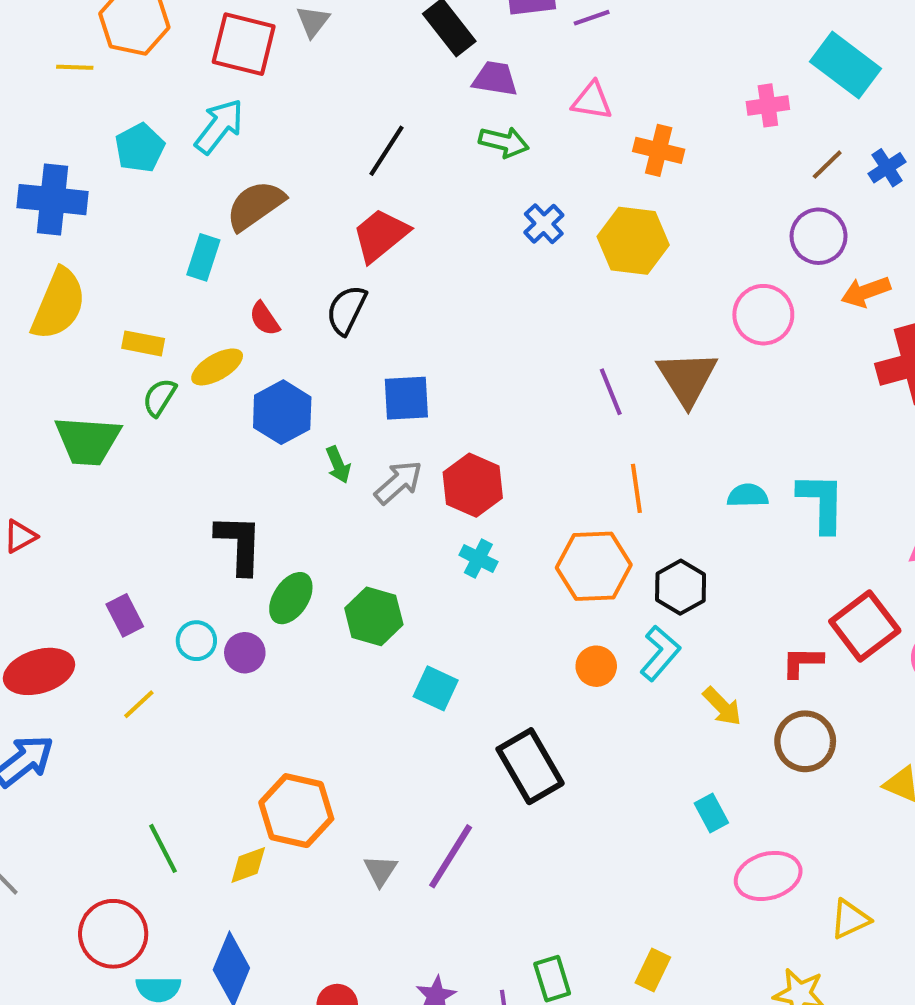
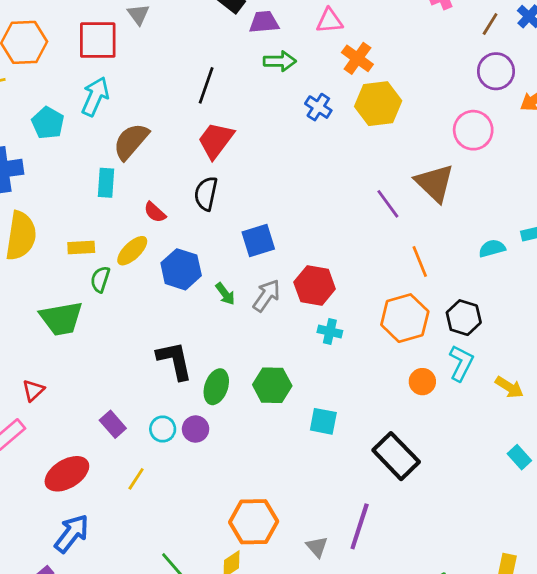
orange cross: (659, 150) -> (357, 58), moved, turned 36

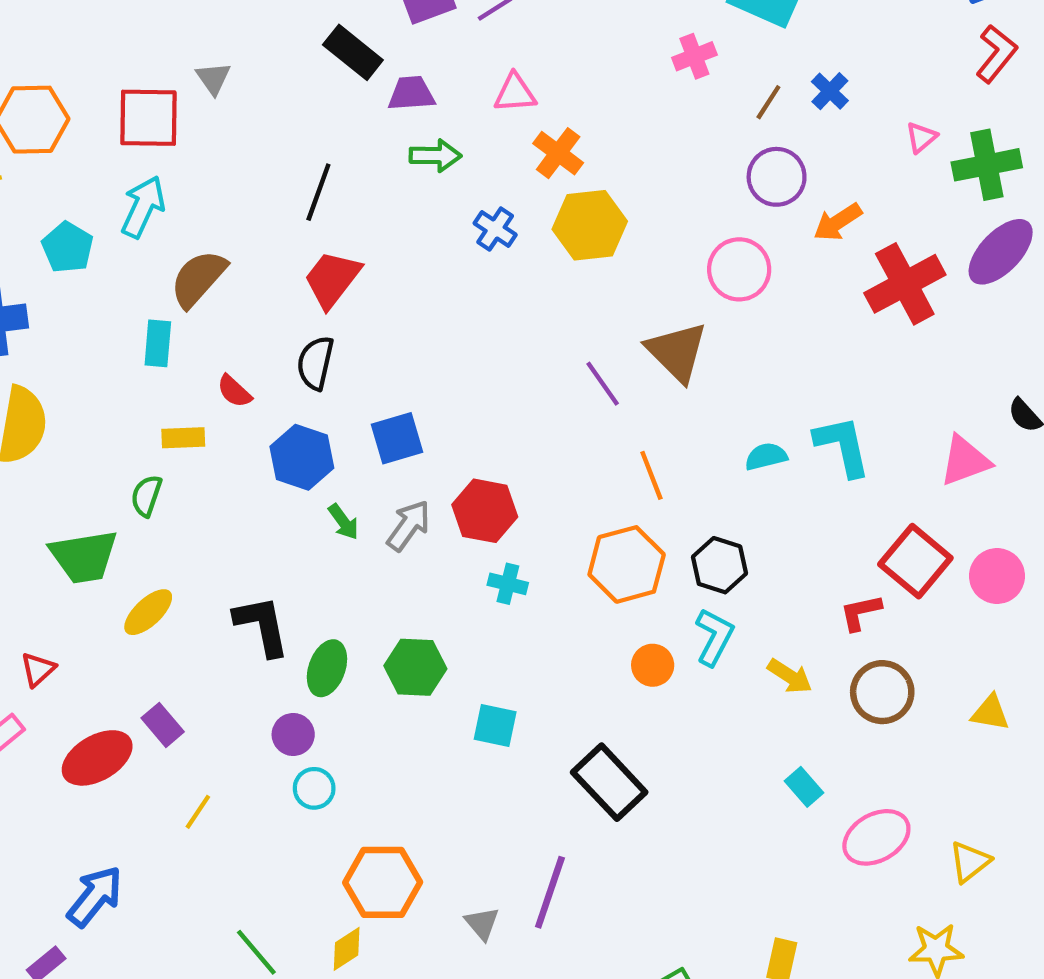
yellow rectangle: (81, 247) -> (183, 438), moved
yellow ellipse: (132, 251) -> (148, 612), moved
blue hexagon: (181, 269) -> (302, 457), moved
cyan circle: (163, 429) -> (314, 788), moved
red ellipse: (67, 474) -> (97, 758), moved

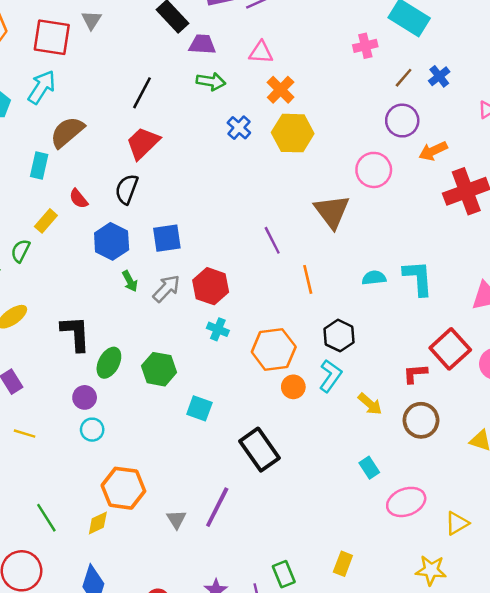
purple line: (603, 384) -> (272, 240), moved
yellow rectangle: (183, 438) -> (46, 221), turned -55
orange hexagon: (627, 564) -> (274, 349), moved
yellow line: (198, 812) -> (25, 434), turned 65

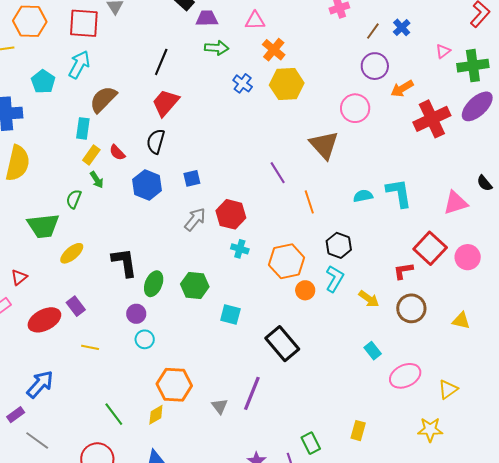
yellow rectangle: (46, 221) -> (91, 155), moved
blue square: (167, 238) -> (192, 178), size x0.7
green arrow: (130, 281) -> (97, 180), moved

